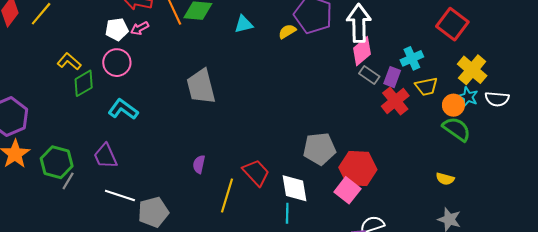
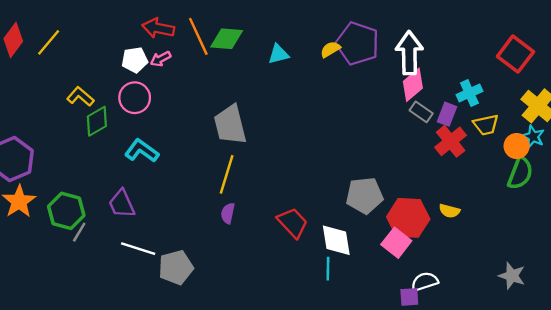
yellow semicircle: (287, 31) -> (330, 49), moved
green semicircle: (457, 129) -> (520, 173), turned 76
yellow semicircle: (445, 179) -> (449, 211), moved
yellow line: (227, 196) -> (227, 174), moved

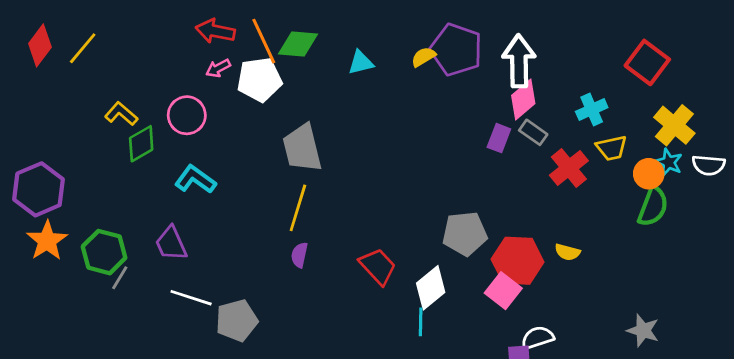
white pentagon: (135, 60) -> (259, 80), moved, size x1.4
purple rectangle: (447, 114) -> (499, 138), moved
white diamond: (336, 240) -> (431, 288), turned 60

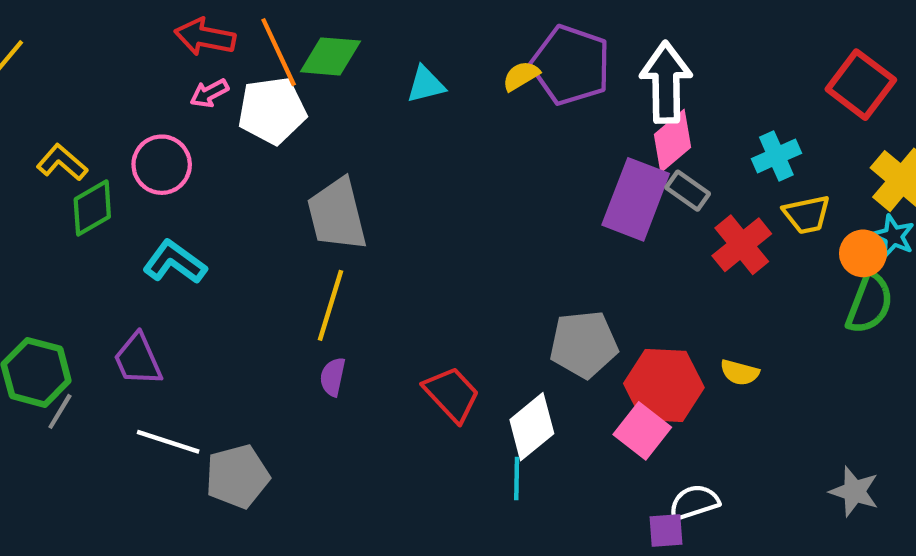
purple rectangle: (499, 138) -> (636, 199), size x1.8

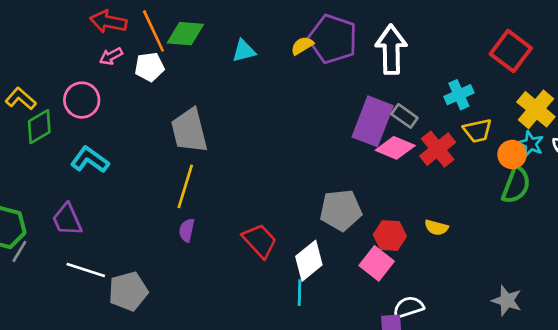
white pentagon: (272, 111) -> (149, 67), size x0.7
pink diamond: (673, 141) -> (395, 148), moved, turned 63
red hexagon: (664, 385) -> (390, 235), size x0.7

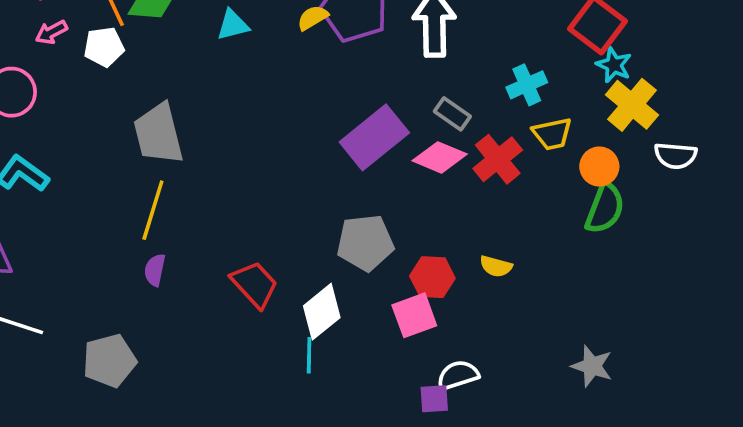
purple rectangle: (373, 121) -> (374, 137), moved, turned 30
cyan star: (531, 144) -> (614, 65), moved
pink square: (377, 263) -> (414, 315), turned 32
gray pentagon: (128, 291) -> (109, 361), moved

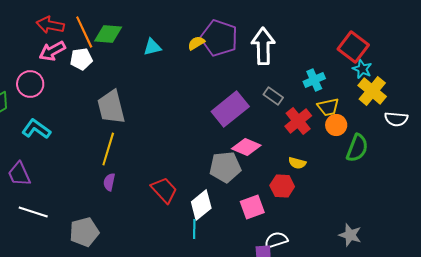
pink arrow: (51, 32) -> (52, 51), size x1.5
pink diamond: (440, 157) -> (246, 147), moved
orange circle: (599, 166) -> (336, 125), moved
yellow semicircle: (496, 266) -> (297, 163), moved
red hexagon: (432, 277) -> (282, 186), moved

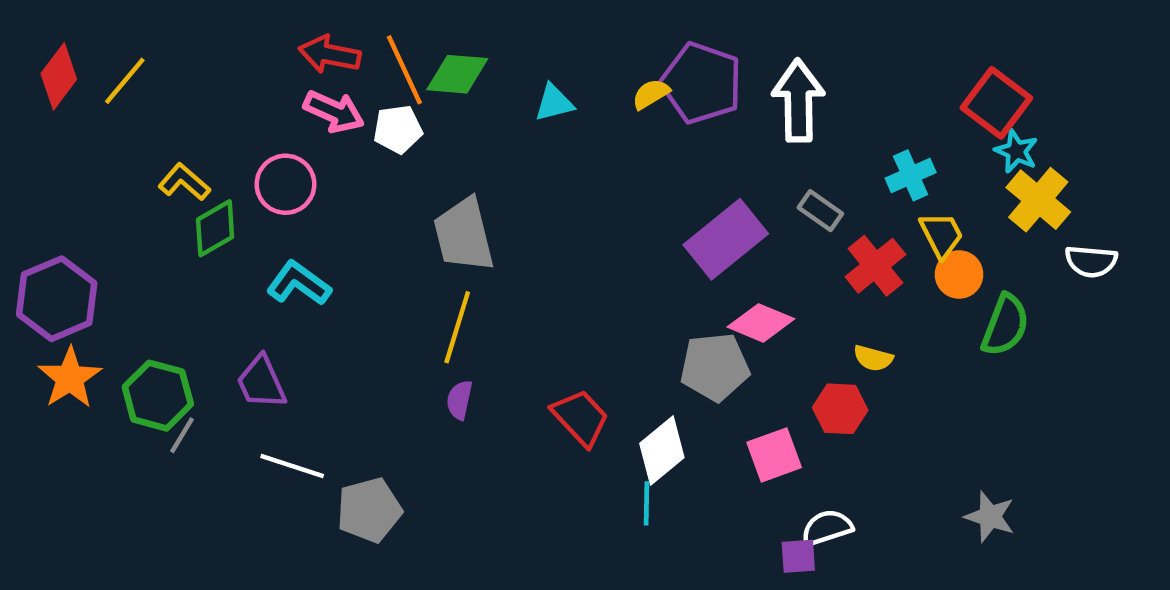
pink arrow: (52, 51) -> (334, 112), turned -128
yellow trapezoid: (328, 107) -> (941, 235), turned -105
gray pentagon: (84, 232) -> (369, 510), moved

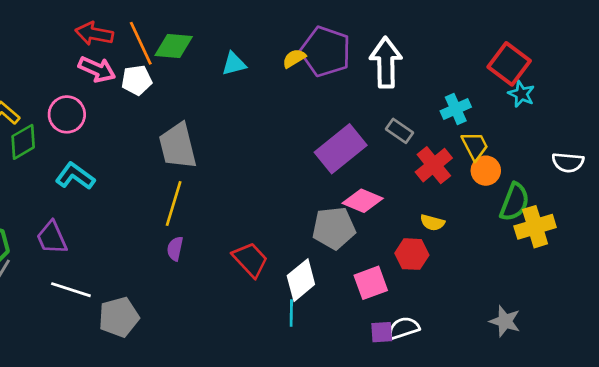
yellow cross: (1038, 200) -> (535, 227), moved, turned 33
purple square: (798, 556) -> (382, 332), moved

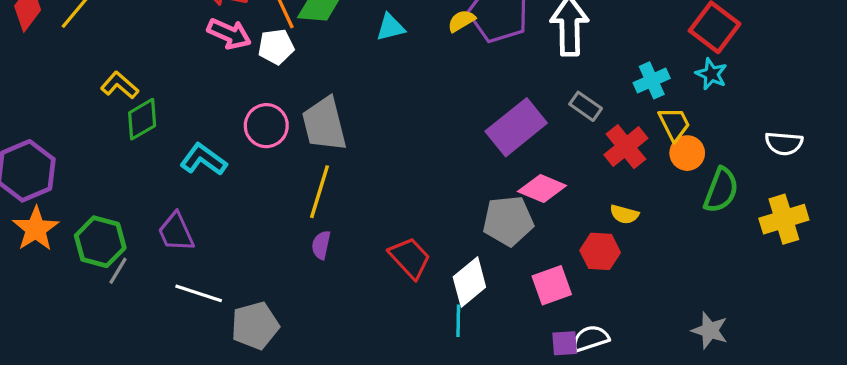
cyan star: (521, 94) -> (711, 74), moved
pink circle: (67, 114) -> (266, 126), moved
yellow cross: (535, 227) -> (784, 219), moved

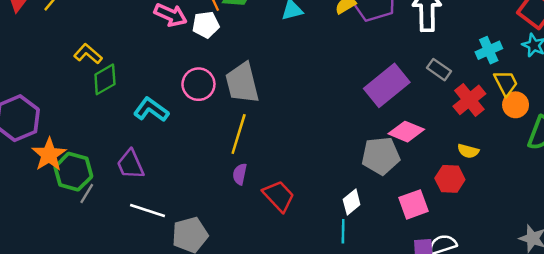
orange star: (36, 229) -> (49, 155), moved
red trapezoid: (410, 258) -> (279, 196), moved
white diamond: (469, 282) -> (352, 202), size x0.7

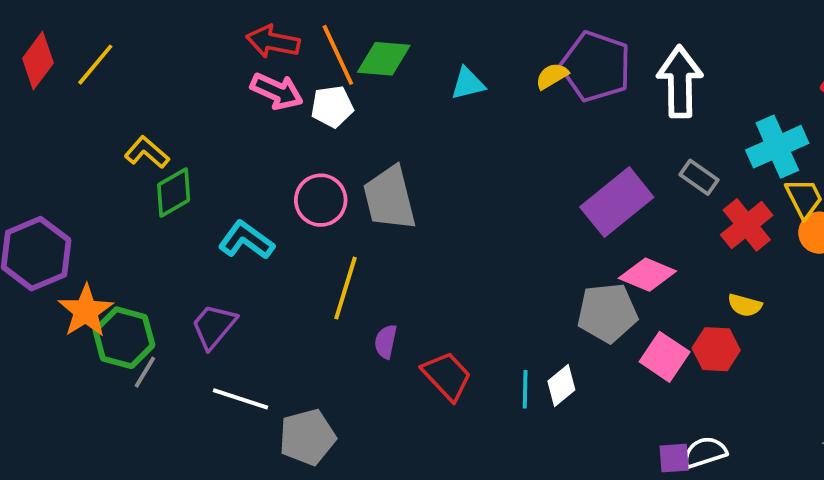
cyan cross: (489, 50) -> (777, 147), size x1.4
yellow line: (239, 134) -> (346, 288), moved
purple trapezoid: (130, 164) -> (214, 326), turned 64
pink square: (413, 204) -> (665, 357), moved, turned -36
cyan line: (343, 231) -> (525, 389), moved

